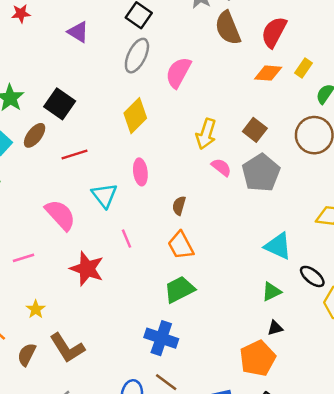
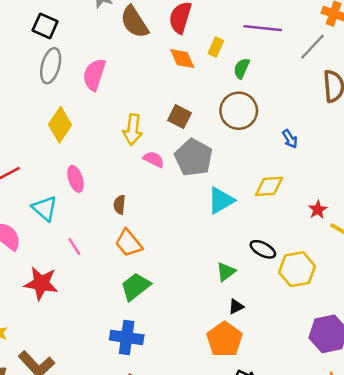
orange diamond: (268, 73) -> (182, 59), turned 72
cyan triangle: (278, 246) -> (221, 200), moved, turned -44

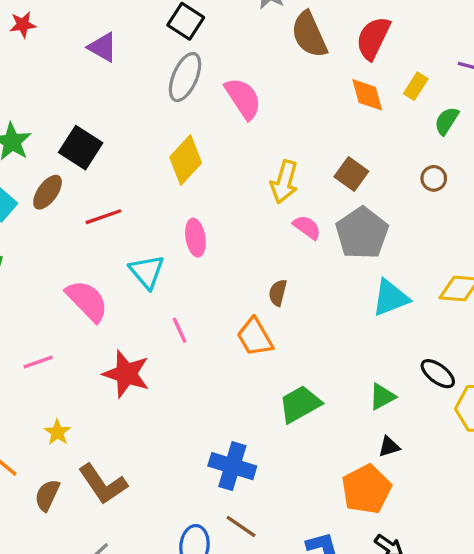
pink semicircle: (94, 75) -> (243, 98), turned 120
brown circle: (239, 111) -> (434, 178), size x0.5
brown semicircle: (119, 205) -> (278, 293), moved
green trapezoid: (135, 287) -> (300, 404), moved

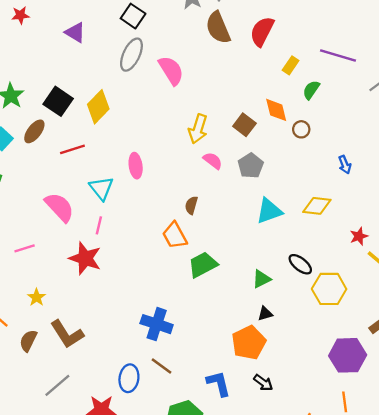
orange diamond: (367, 95) -> (276, 110), moved
yellow diamond: (186, 160) -> (98, 107), moved
gray pentagon: (362, 233) -> (251, 166), size x0.7
pink line: (180, 330) -> (99, 225), moved, turned 36
green trapezoid: (300, 404) -> (203, 265), moved

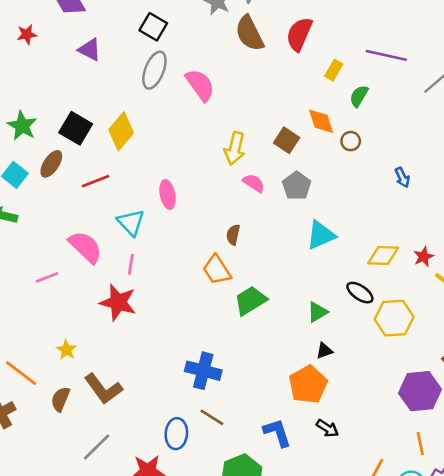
yellow diamond: (317, 206) -> (383, 255), moved
pink line: (25, 248) -> (47, 277), moved

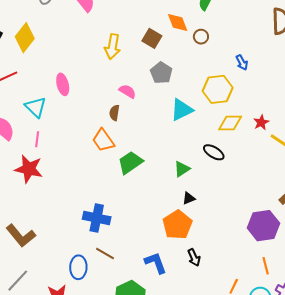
pink semicircle: (254, 183) -> (127, 91), moved
yellow hexagon: (394, 318) -> (218, 89), moved
black arrow: (327, 428) -> (194, 258), turned 36

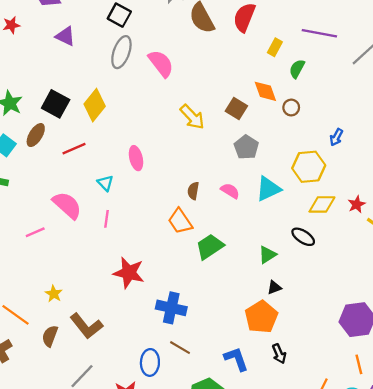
yellow arrow: (112, 47) -> (192, 117), turned -55
blue arrow: (242, 62) -> (336, 137), turned 56
pink semicircle: (127, 91) -> (230, 191), moved
cyan triangle: (36, 107) -> (105, 183), size x0.7
red star: (29, 169) -> (129, 273), moved

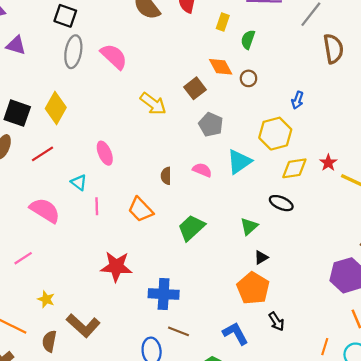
brown square: (236, 109) -> (195, 88), turned 30
pink line: (106, 219) -> (97, 206), moved
orange trapezoid: (180, 221) -> (141, 210), moved
pink line: (35, 232) -> (23, 258), moved

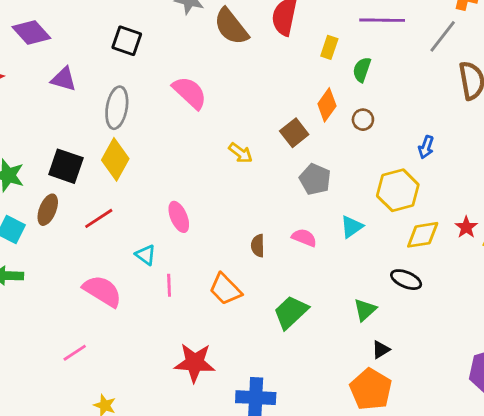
gray ellipse: (73, 52) -> (117, 108), moved
orange diamond: (221, 67) -> (327, 105), turned 65
yellow arrow: (153, 104) -> (241, 153), size x0.7
cyan triangle: (239, 162) -> (352, 227), size x0.7

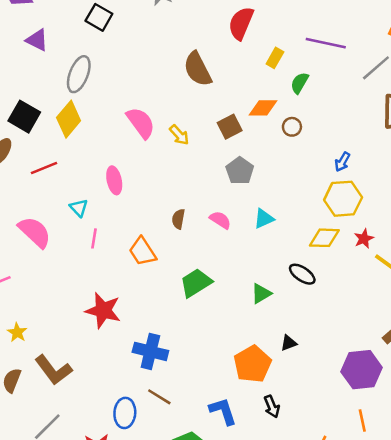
brown semicircle: (231, 27) -> (198, 69), moved
pink semicircle: (190, 93) -> (141, 123), moved
orange diamond: (327, 105) -> (263, 108), turned 44
yellow hexagon: (398, 190) -> (343, 199), moved
black triangle: (381, 350) -> (289, 343), moved

